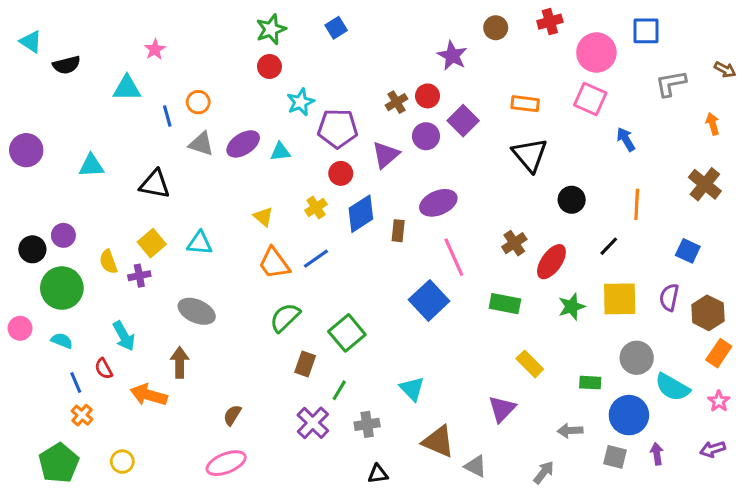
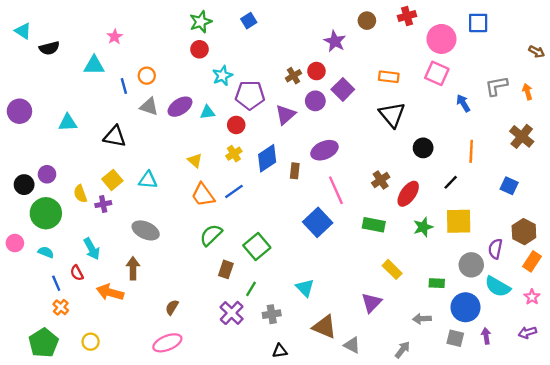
gray L-shape: (671, 84) -> (496, 86), moved
red circle: (341, 173) -> (236, 125), moved
purple semicircle: (669, 297) -> (495, 249), moved

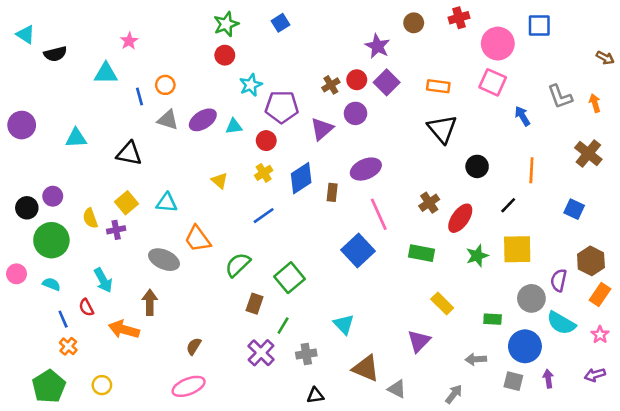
gray L-shape: (496, 86) -> (560, 97), turned -100
purple square: (343, 89) -> (387, 82), moved
orange trapezoid: (203, 195) -> (198, 239), moved

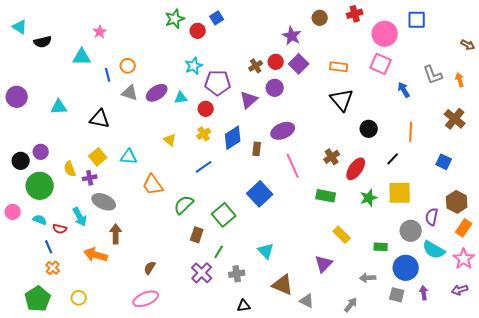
red circle: (225, 55) -> (198, 31), moved
blue square: (358, 251) -> (260, 194), moved
gray ellipse: (164, 260) -> (104, 202), moved
red semicircle: (86, 307) -> (60, 229), moved, turned -48
pink star: (600, 335) -> (464, 259), size x1.5

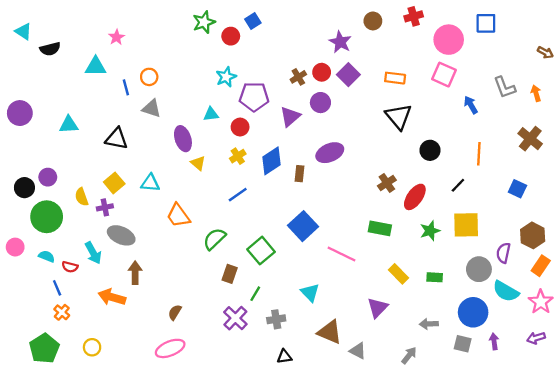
purple ellipse: (157, 93) -> (183, 139), moved, turned -75
pink line: (293, 166) -> (341, 254), moved, turned -40
green rectangle: (381, 247) -> (435, 277), moved

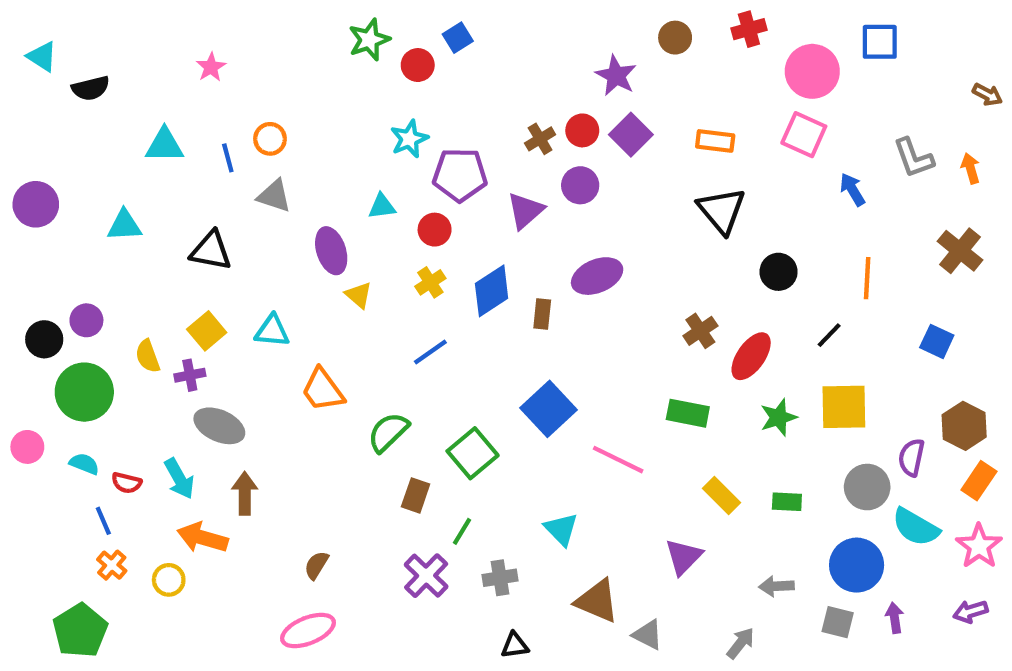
cyan triangle: (96, 66) -> (164, 145), moved
cyan arrow: (93, 253) -> (179, 479), moved
yellow circle: (92, 347) -> (169, 580), moved

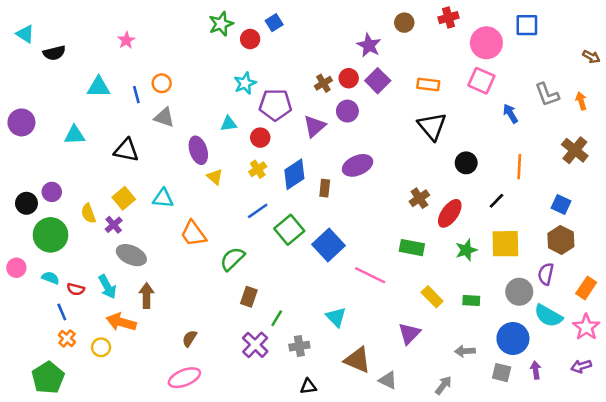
purple cross: (190, 375) -> (114, 225), turned -30
brown hexagon: (964, 426) -> (561, 240), moved
green square: (473, 453) -> (289, 230), moved

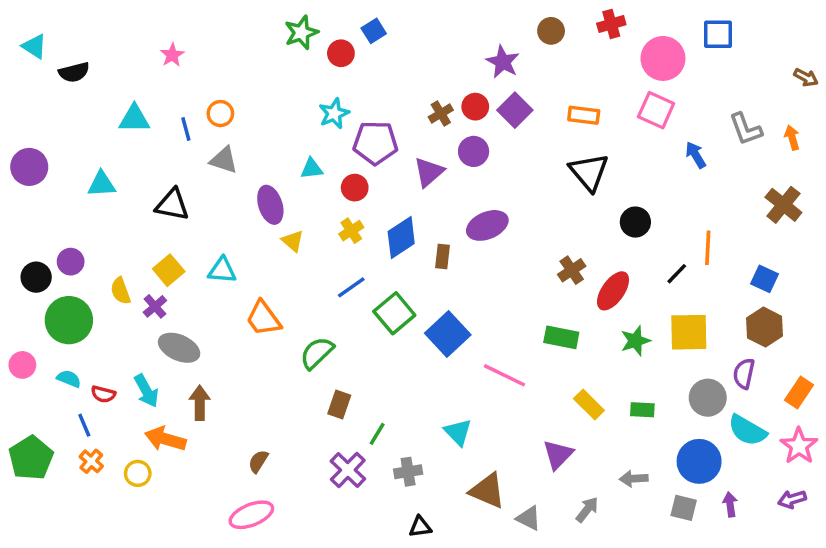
orange line: (519, 167) -> (708, 248), moved
green pentagon: (48, 378) -> (31, 458), moved
gray arrow: (443, 385) -> (587, 510), moved

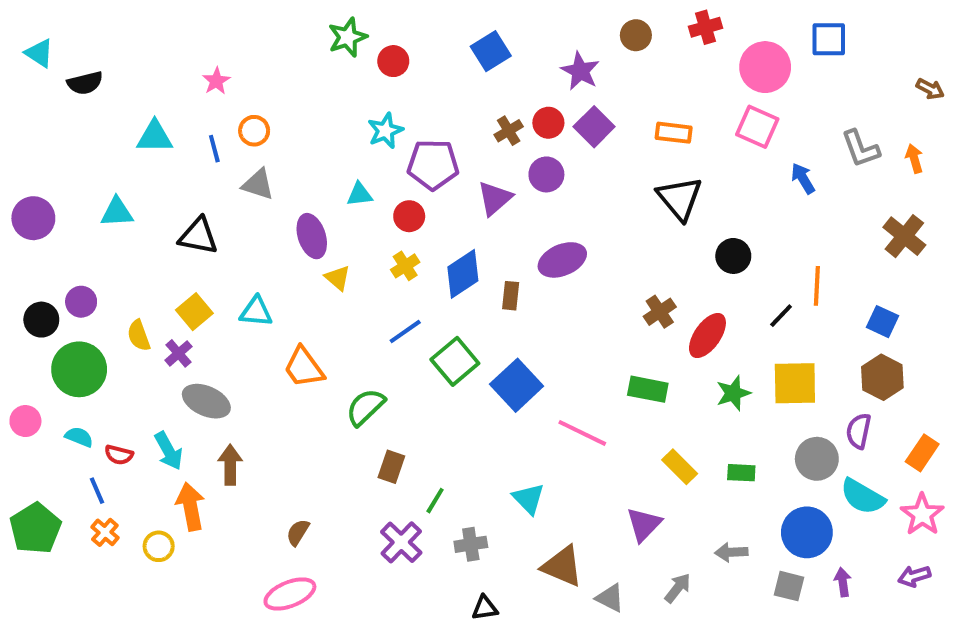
blue square: (374, 31) -> (491, 51), moved, size x1.4
pink star: (172, 55) -> (216, 81), moved
purple circle: (29, 167) -> (33, 218), moved
orange arrow: (165, 439) -> (190, 507), turned 63

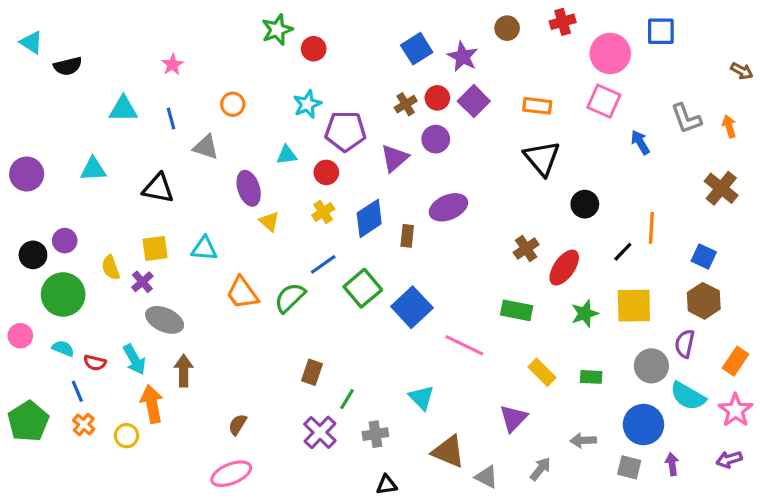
blue square: (491, 51) -> (417, 49), moved
orange circle: (254, 131) -> (233, 104), moved
yellow square: (194, 312) -> (155, 249), turned 32
green semicircle: (365, 407) -> (290, 298), moved

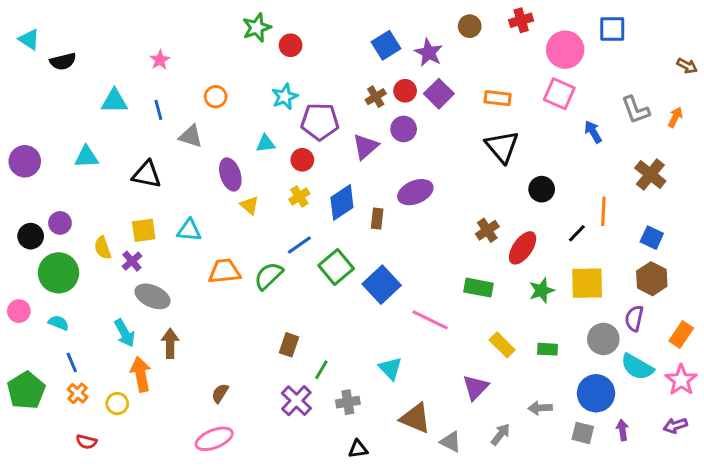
orange arrow: (729, 126) -> (675, 117), turned 42
brown cross: (721, 188) -> (650, 174), moved
orange trapezoid: (242, 293) -> (224, 271), turned 120
red semicircle: (95, 363) -> (86, 442), moved

